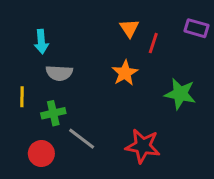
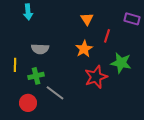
cyan arrow: (41, 42) -> (28, 12), moved
red line: (153, 43) -> (107, 36), moved
red star: (143, 146) -> (96, 77), moved, turned -30

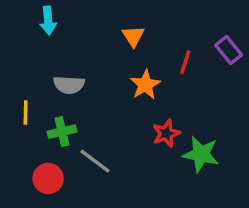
orange triangle: (87, 19) -> (133, 36), moved
purple rectangle: (132, 19) -> (229, 50), moved, turned 35
green star: (121, 63) -> (201, 154), moved
red star: (96, 77) -> (166, 133), size x0.7

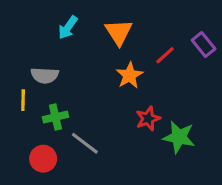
cyan arrow: (48, 20) -> (68, 28), moved, turned 40
orange triangle: (133, 36) -> (119, 32), size x1.4
red line: (185, 62) -> (165, 55), turned 30
gray semicircle: (69, 85) -> (45, 75), moved

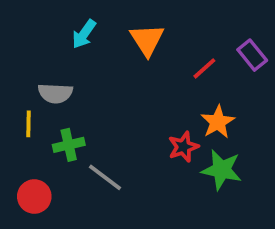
orange star: (130, 75) -> (218, 122), moved
red circle: (43, 159) -> (34, 197), moved

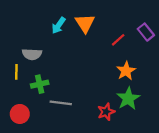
cyan arrow: (84, 34) -> (58, 25), moved
red star: (183, 147) -> (106, 112), moved
green star: (222, 170) -> (128, 98), turned 30
gray line: (105, 177) -> (61, 103), turned -30

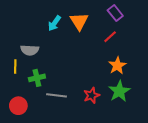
purple rectangle: (146, 32) -> (115, 13), moved
red star: (106, 112) -> (92, 95), moved

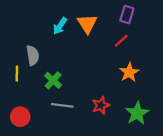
purple rectangle: (115, 13) -> (127, 15), turned 56
gray semicircle: (30, 50) -> (33, 55), turned -102
green cross: (37, 78) -> (53, 80), moved, turned -35
green star: (119, 91) -> (137, 113), moved

